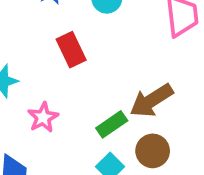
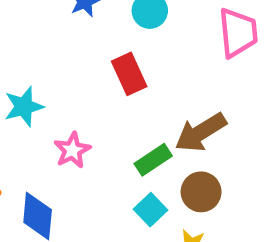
red rectangle: (71, 50) -> (129, 74), moved

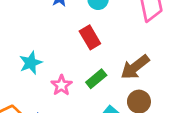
green rectangle: (153, 160) -> (96, 79), moved

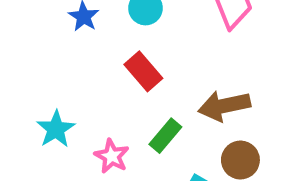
brown arrow: (135, 67) -> (224, 106), turned 36

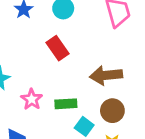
green rectangle: (165, 136) -> (66, 104), moved, turned 40

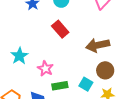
green rectangle: (66, 104) -> (60, 86), moved

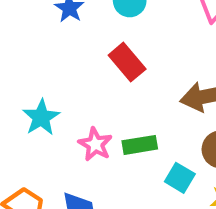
green rectangle: (60, 86) -> (140, 145), moved

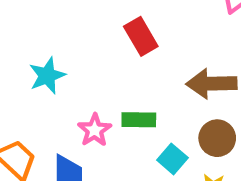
pink star: (95, 144) -> (95, 130), moved

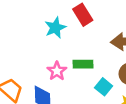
cyan star: (47, 76) -> (55, 28), moved

